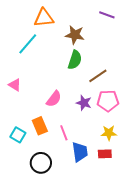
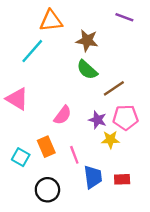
green semicircle: (75, 60) -> (87, 70), turned 114
pink triangle: (15, 85) -> (17, 99), size x1.5
yellow star: (109, 133) -> (110, 140), moved

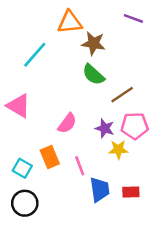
orange triangle: (51, 21) -> (70, 22), moved
black circle: (47, 190) -> (25, 203), moved

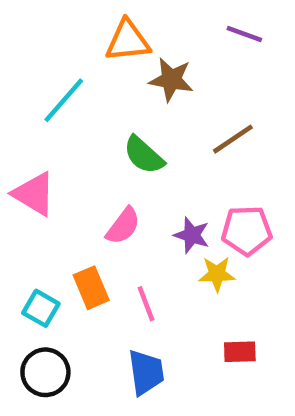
green semicircle: (93, 75) -> (144, 155), moved
brown line: (122, 95) -> (233, 139), moved
blue trapezoid: (100, 189) -> (146, 372), moved

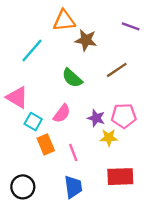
purple line: (244, 34) -> (131, 26), moved
cyan square: (41, 308) -> (33, 122), moved
red rectangle: (240, 352) -> (120, 177), size x1.6

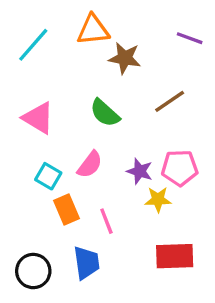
cyan line: (32, 50) -> (33, 45), moved
pink triangle: (17, 97) -> (38, 118), moved
blue trapezoid: (73, 187) -> (86, 263), moved

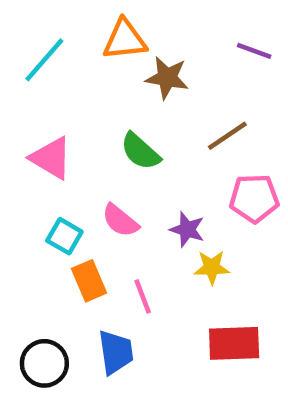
pink semicircle: (90, 165) -> (120, 221), turned 92
pink pentagon: (180, 168) -> (254, 198), moved

